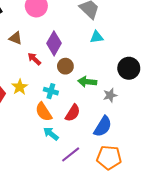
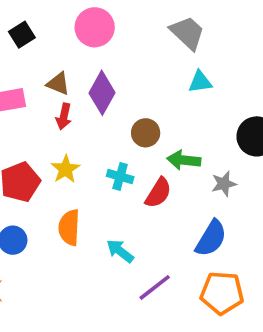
purple diamond: (54, 43) -> (102, 93), moved
red arrow: (34, 59) -> (64, 116), moved, turned -120
orange semicircle: (44, 112) -> (69, 227), moved, turned 36
red semicircle: (73, 113) -> (158, 193), moved

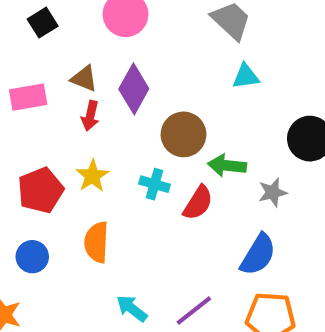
brown circle: (146, 133) -> (184, 134), size x1.4
cyan arrow: (120, 251) -> (132, 308), moved

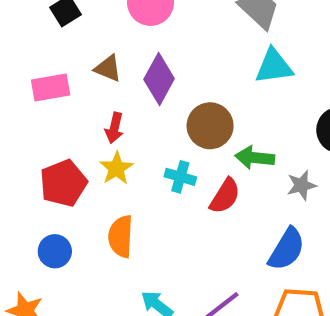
cyan triangle: (246, 76) -> (274, 66), size x1.4
red arrow: (90, 116) -> (114, 128), moved

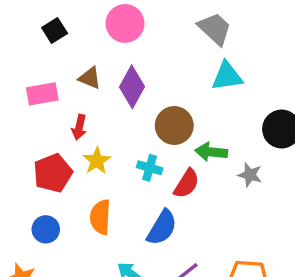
red arrow: (114, 128) -> (79, 127), moved
gray star: (302, 185) -> (250, 175), turned 30
blue semicircle: (287, 249) -> (162, 228), moved

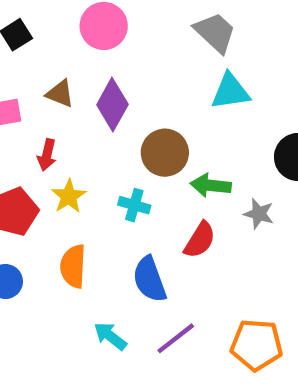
red semicircle: (187, 184) -> (200, 240), moved
blue semicircle: (162, 228) -> (150, 279), turned 129

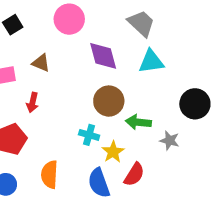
purple diamond: (112, 105) -> (103, 56), moved, turned -44
yellow star: (69, 196) -> (113, 152), moved
red semicircle: (200, 240) -> (134, 174), moved

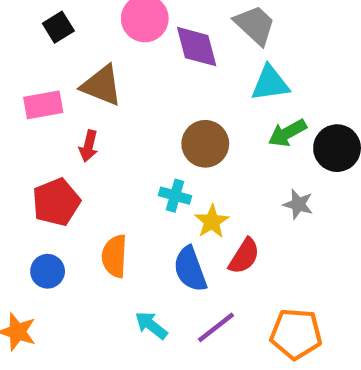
purple diamond: (103, 56) -> (197, 47), moved
brown triangle: (41, 63) -> (102, 85), size x1.5
green arrow: (138, 122) -> (287, 133), moved, turned -35

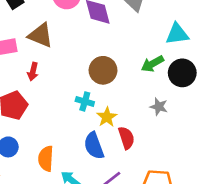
cyan triangle: (270, 83) -> (177, 34), moved
orange semicircle: (115, 256) -> (46, 159), moved
red semicircle: (244, 256) -> (126, 138), turned -50

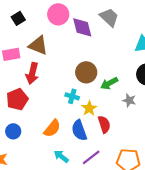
green arrow: (152, 64) -> (109, 83), moved
red arrow: (33, 72) -> (32, 73), size x1.5
orange semicircle: (46, 159) -> (52, 128), moved, turned -144

